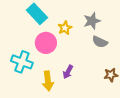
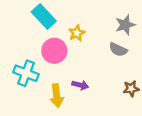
gray star: (92, 21) -> (125, 25), moved
purple arrow: (68, 72) -> (80, 85), turned -104

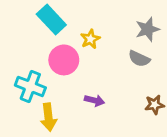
yellow arrow: (57, 96) -> (48, 117), moved

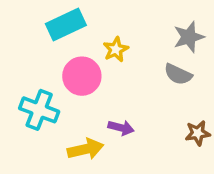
cyan rectangle: (51, 20) -> (66, 24), turned -72
yellow arrow: (48, 117) -> (85, 149), moved, turned -96

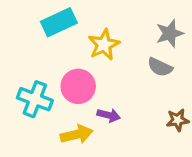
yellow star: (116, 49) -> (104, 45), size x1.4
pink circle: (82, 76) -> (78, 86), moved

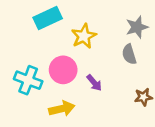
gray semicircle: (160, 67) -> (129, 54), turned 48
purple arrow: (109, 115) -> (94, 83), moved, turned 36

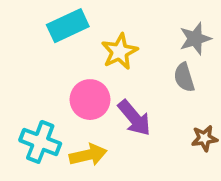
cyan cross: (28, 80) -> (40, 142), moved
purple arrow: (94, 83) -> (134, 118), size x1.5

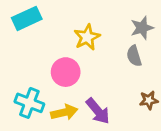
cyan rectangle: (68, 26) -> (27, 18), moved
purple arrow: (134, 118) -> (98, 111), moved

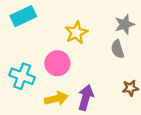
cyan cross: (29, 103) -> (22, 76), moved
purple arrow: (98, 111) -> (86, 97), turned -125

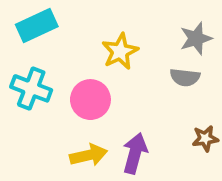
gray semicircle: (117, 49) -> (185, 77), turned -66
cyan cross: (22, 76) -> (31, 88), moved

